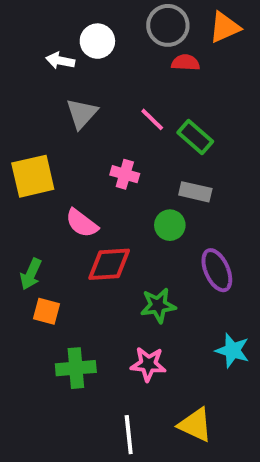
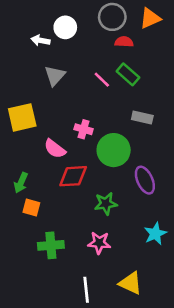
green rectangle: (195, 137) -> (128, 74), moved
pink cross: (125, 174) -> (84, 129), moved
gray rectangle: (195, 192) -> (142, 117), moved
green circle: (170, 225) -> (114, 150), size x1.6
cyan star: (233, 350) -> (155, 234), turned 30

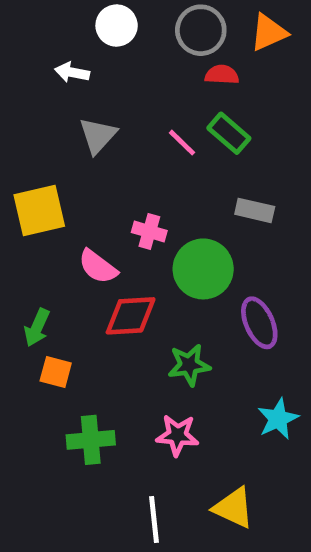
white circle: (65, 27) -> (117, 26), moved

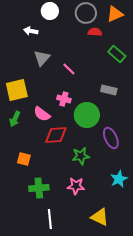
green rectangle: (229, 133) -> (117, 54), moved
pink line: (182, 143) -> (69, 69), moved
green arrow: (37, 328) -> (15, 119), moved
white line: (154, 519) -> (50, 219), moved

